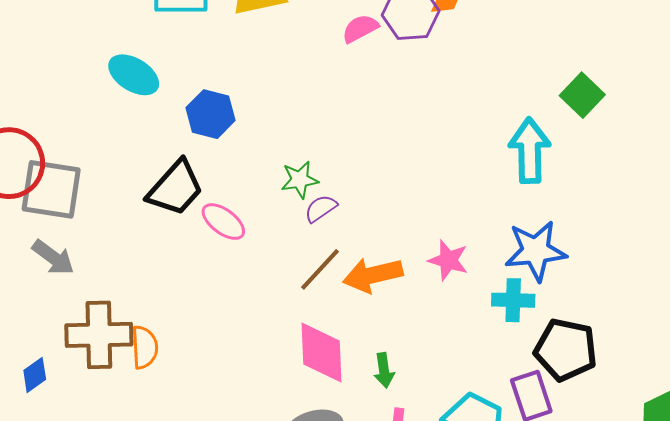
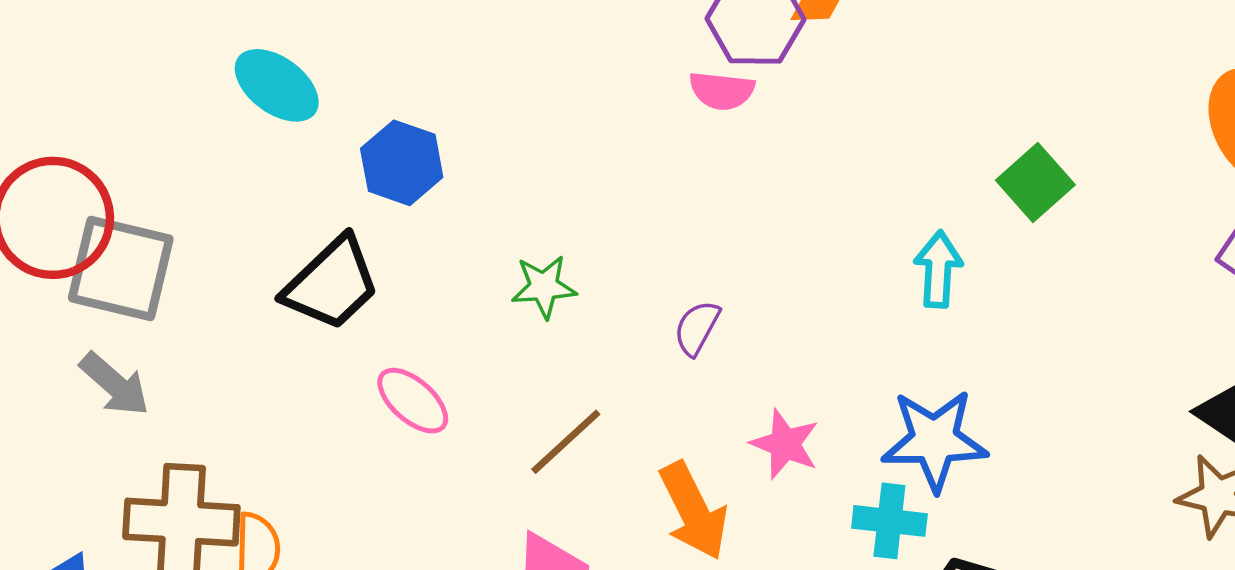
pink semicircle: (360, 28) -> (722, 91), moved, turned -150
cyan arrow: (530, 151) -> (938, 269), size x0.7
purple semicircle: (321, 208) -> (697, 328), moved, turned -32
pink ellipse: (223, 222) -> (413, 401), moved
orange arrow: (373, 275) -> (693, 511), moved, turned -108

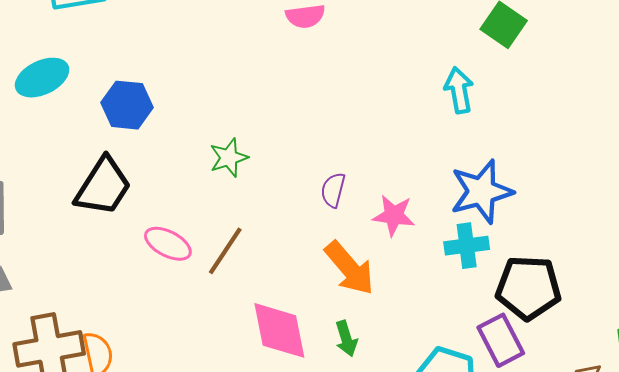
cyan ellipse: (277, 85) -> (42, 78), turned -48
purple semicircle: (697, 328) -> (333, 190), moved
brown line: (566, 442) -> (225, 251), moved

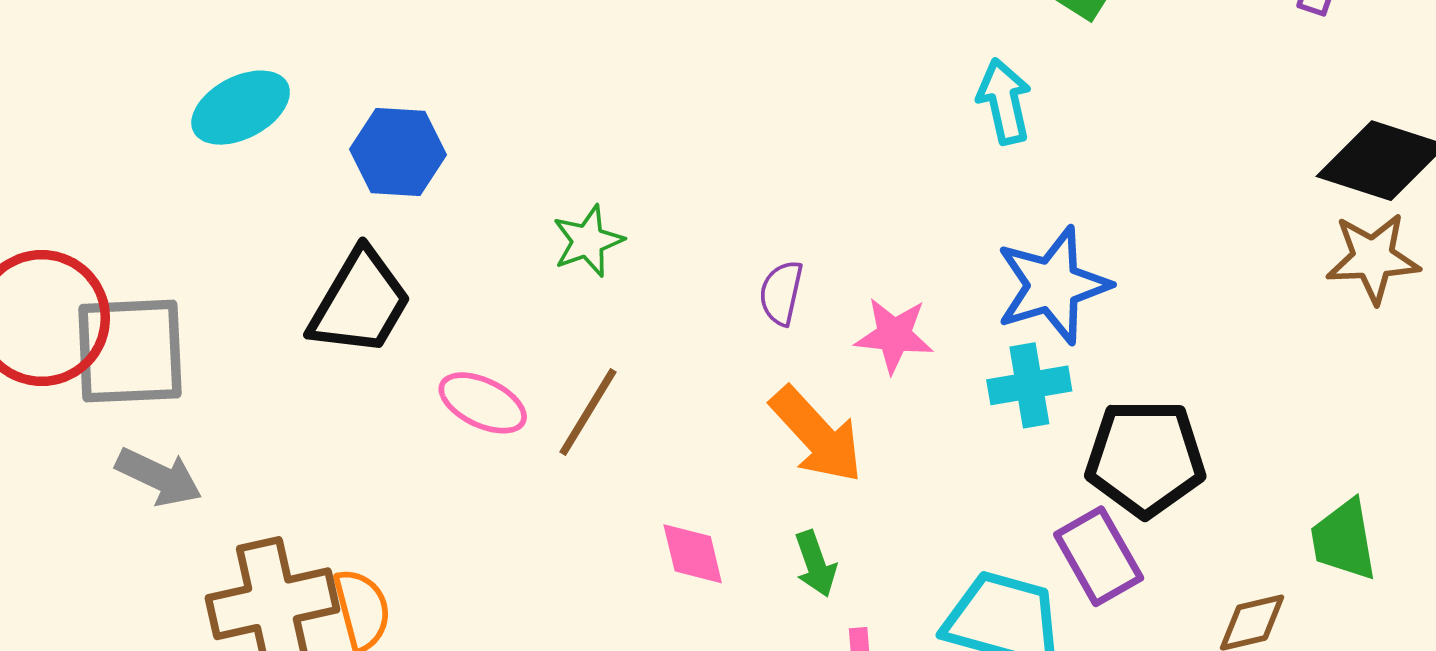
pink diamond: (279, 330) -> (693, 554), size x0.6

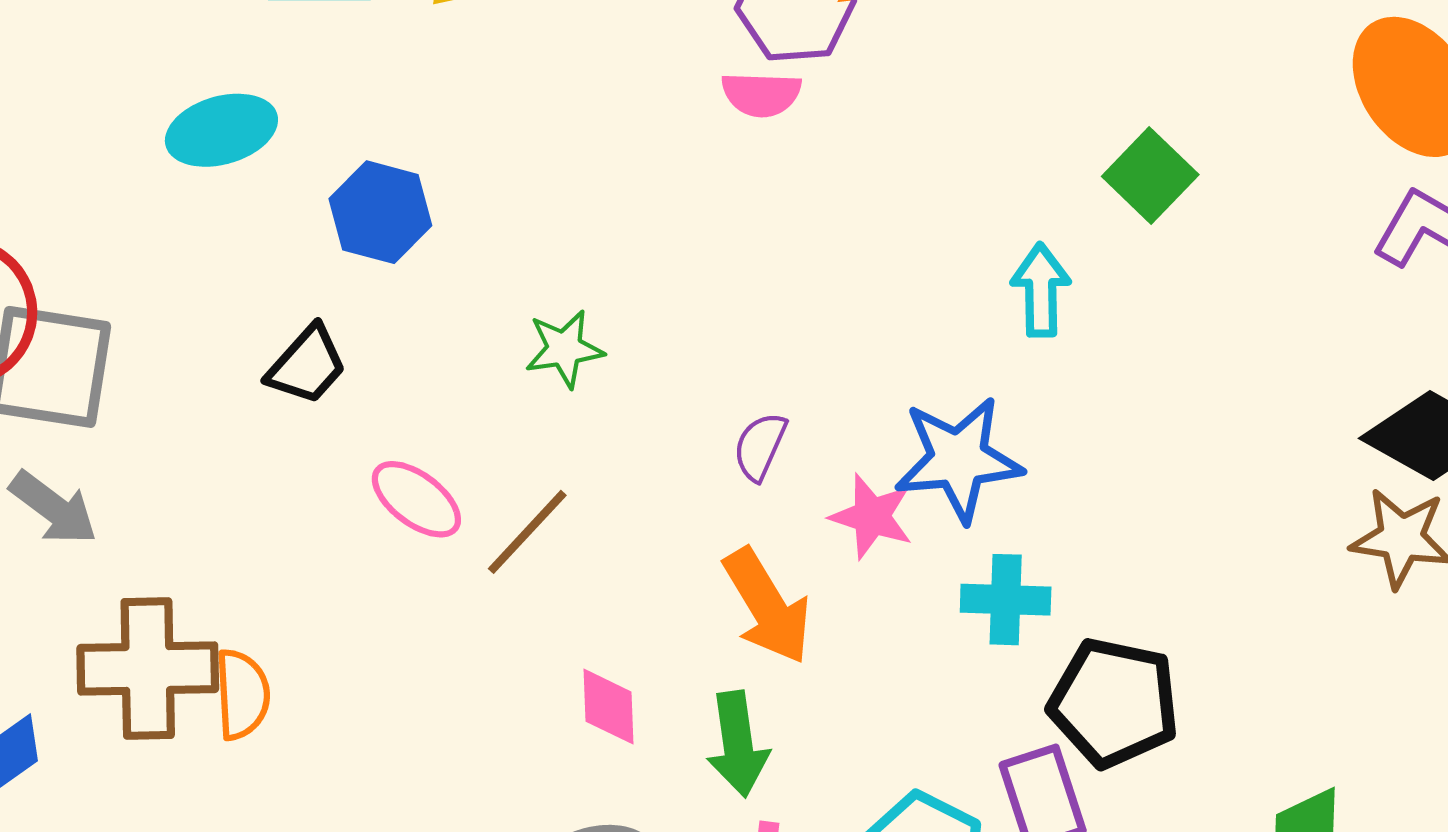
blue star: (1053, 285) -> (958, 459), moved
black trapezoid: (360, 303) -> (307, 365), size x0.7
green arrow: (815, 564) -> (738, 744), size x1.4

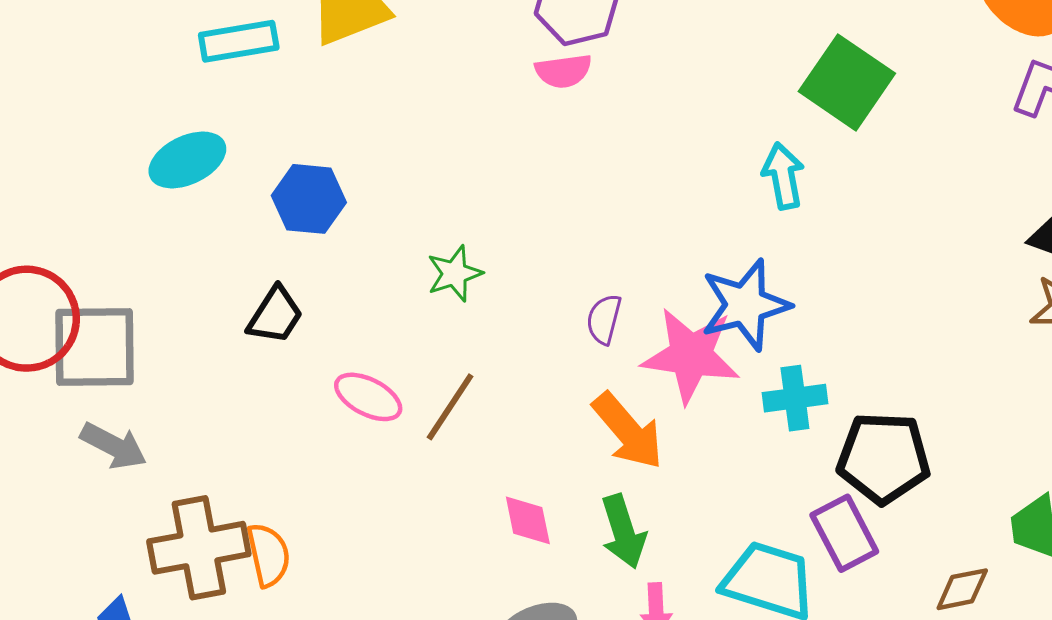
green square: (1150, 176) -> (847, 82), size x1.4
pink star: (872, 516) -> (691, 355), size x1.6

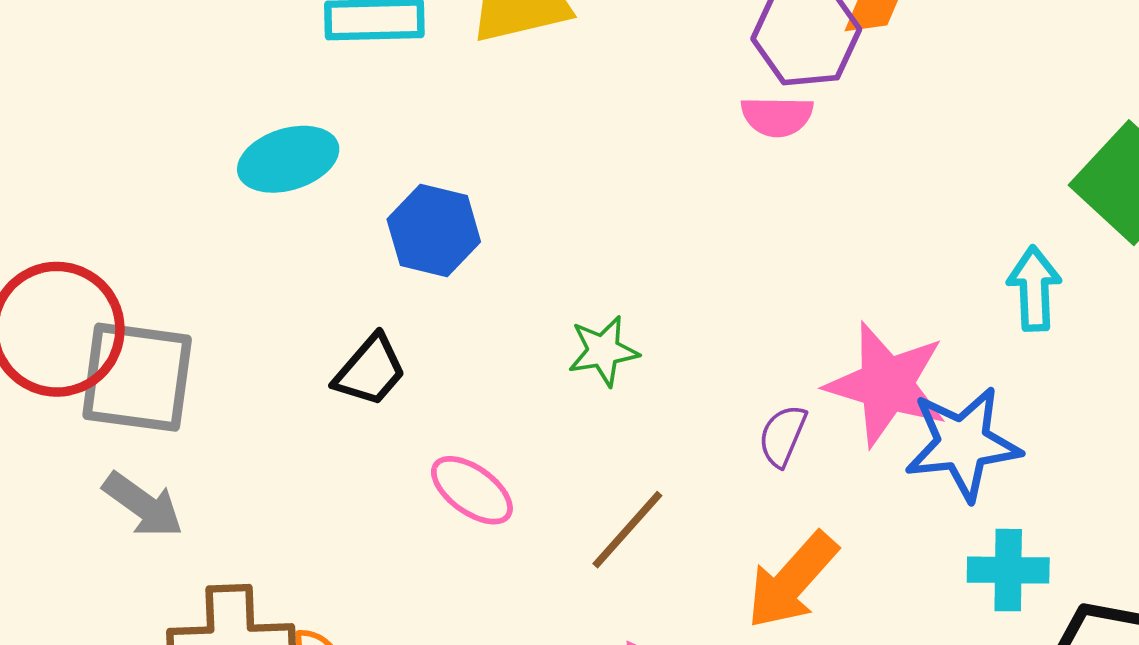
pink star: (691, 355) -> (887, 384), moved
brown line: (450, 407) -> (627, 530), moved
orange arrow: (628, 431) -> (792, 581), turned 74

